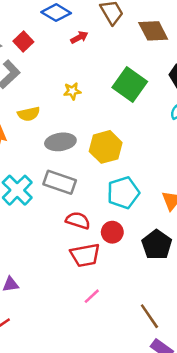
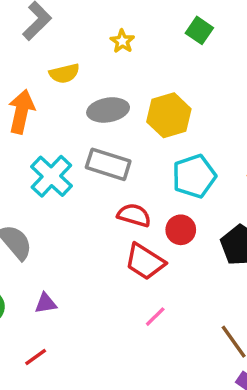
green square: (130, 85) -> (199, 30), size x0.6
yellow star: (72, 91) -> (122, 41), turned -30
red trapezoid: (85, 255) -> (145, 262), turned 44

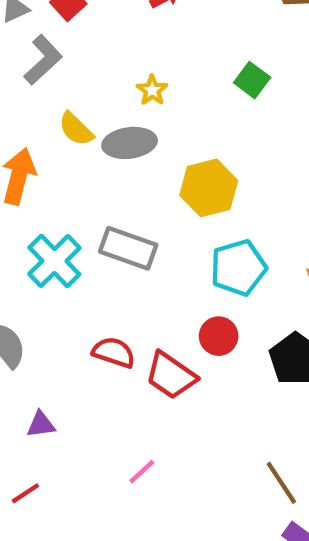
yellow semicircle: (64, 73) -> (76, 129), turned 56
gray ellipse: (108, 110) -> (130, 143), moved
red semicircle: (134, 215) -> (114, 352), moved
pink line: (155, 317) -> (142, 472), moved

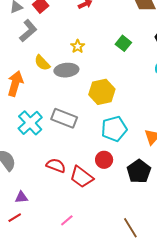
red line: (25, 493) -> (15, 218), moved

